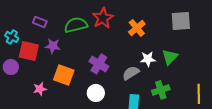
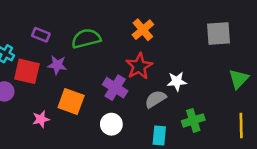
red star: (103, 18) -> (139, 66), moved
orange cross: (137, 28) -> (143, 30), moved
green triangle: (170, 57) -> (239, 79), moved

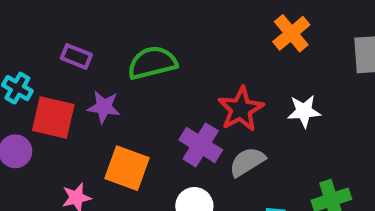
orange cross: (143, 30) -> (291, 33), moved
white star: (177, 81) -> (304, 111), moved
gray semicircle: (155, 99) -> (247, 162), moved

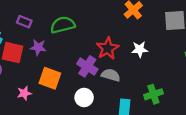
gray semicircle: (247, 162) -> (111, 75), turned 48

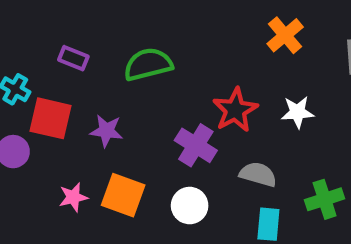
purple star: (38, 47) -> (107, 131), moved
gray semicircle: (111, 75) -> (258, 174), moved
orange square: (50, 78) -> (123, 195), moved

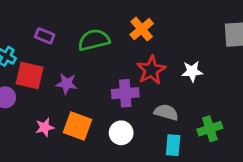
orange cross: (285, 35) -> (142, 29), moved
purple cross: (196, 145) -> (125, 93), turned -36

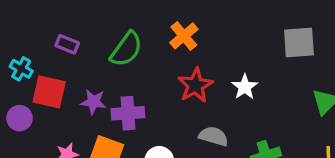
green semicircle: (94, 40) -> (126, 49), turned 140
white star: (192, 71) -> (245, 87), turned -30
purple cross: (125, 93) -> (128, 113), moved

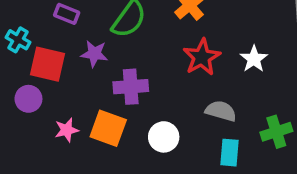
purple star: (93, 102) -> (94, 54), moved
purple circle: (20, 118) -> (28, 99), moved

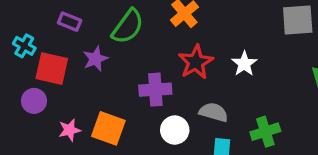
purple star: (94, 54) -> (95, 59), turned -30
purple cross: (131, 87) -> (155, 90), moved
white circle: (164, 137) -> (175, 130), moved

